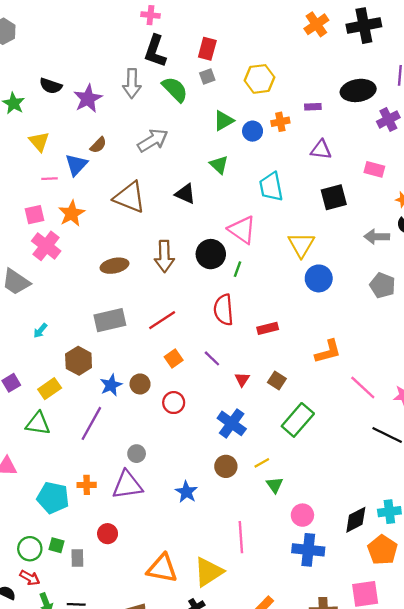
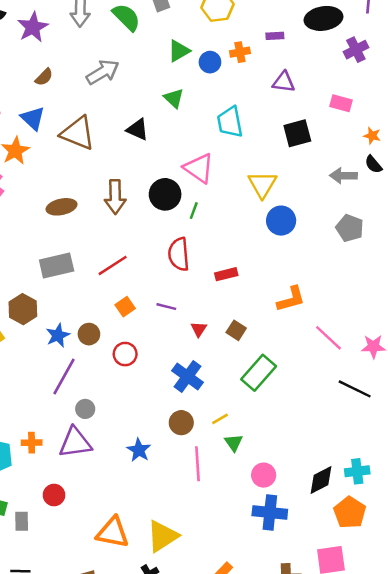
blue triangle: (76, 165) -> (33, 118), moved, turned -30
purple line: (212, 358) -> (166, 307), turned -30
purple line: (91, 423) -> (64, 376), moved
pink line: (241, 537) -> (197, 464), moved

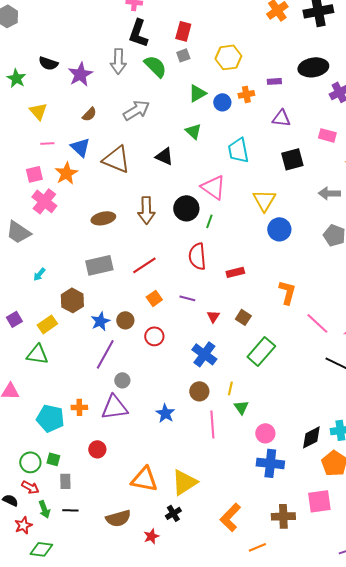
orange L-shape: (291, 299) -> (287, 292), turned -60
yellow line: (220, 419) -> (230, 388), turned -48
gray rectangle: (22, 521) -> (65, 481), moved

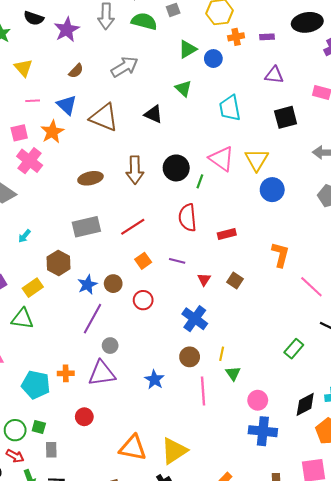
green semicircle: (155, 66) -> (144, 21), turned -30
orange cross: (246, 94) -> (236, 37), moved
pink triangle: (213, 187) -> (222, 159), moved
green rectangle: (261, 351) -> (294, 349), moved, size x0.7

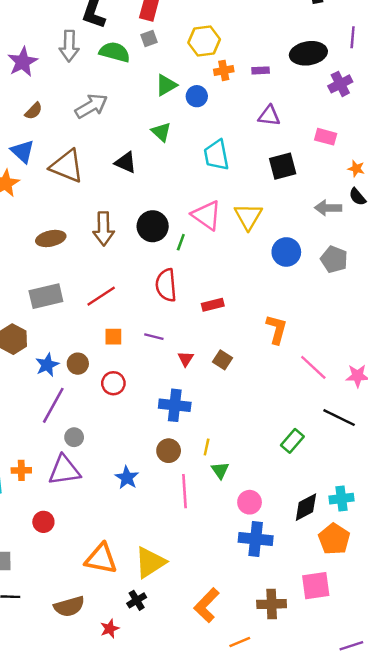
blue circle: (272, 190) -> (286, 252), moved
orange square: (143, 261) -> (113, 337), turned 35
blue cross: (195, 319) -> (175, 405), turned -30

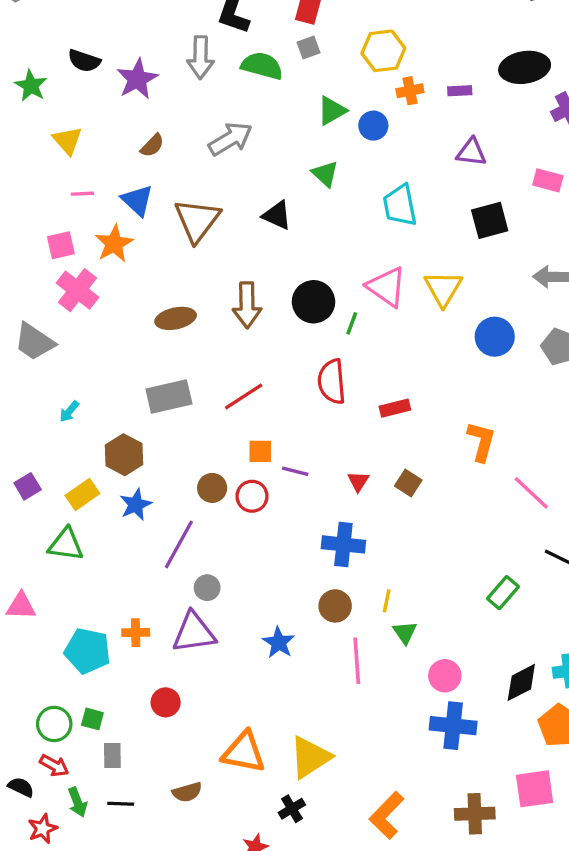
brown triangle: (67, 166) -> (197, 220), turned 45
purple line: (154, 337) -> (295, 471), moved
blue star: (47, 365) -> (136, 505), moved
red circle: (113, 383) -> (252, 496), moved
brown semicircle: (69, 606) -> (187, 792), moved, size x0.7

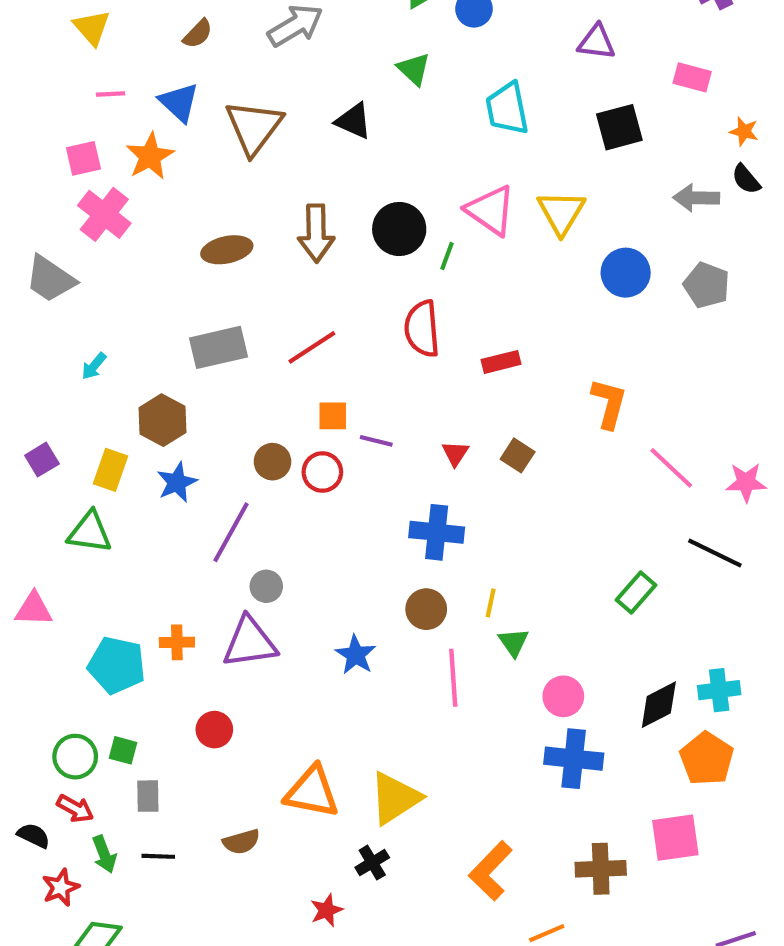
yellow rectangle: (82, 495) -> (110, 470), turned -36

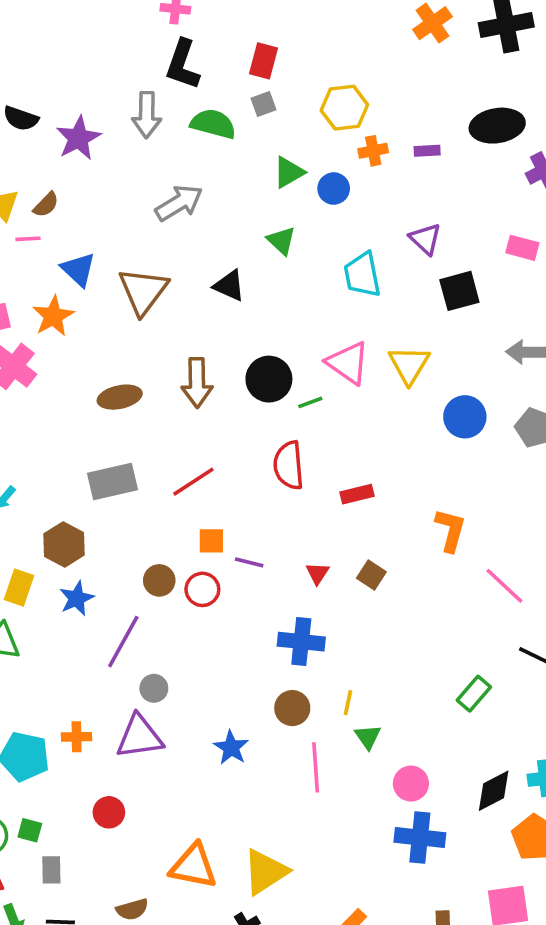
brown semicircle: (198, 34) -> (46, 205), moved
purple triangle: (597, 42) -> (425, 239), moved, turned 36
pink line: (110, 94) -> (28, 239), moved
green line: (447, 256) -> (310, 402), turned 50

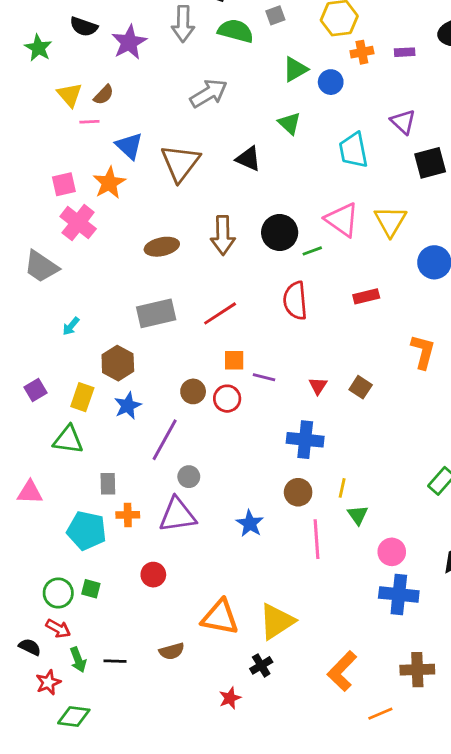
red rectangle: (357, 494) -> (366, 296), moved
gray rectangle: (51, 870) -> (108, 484), moved

